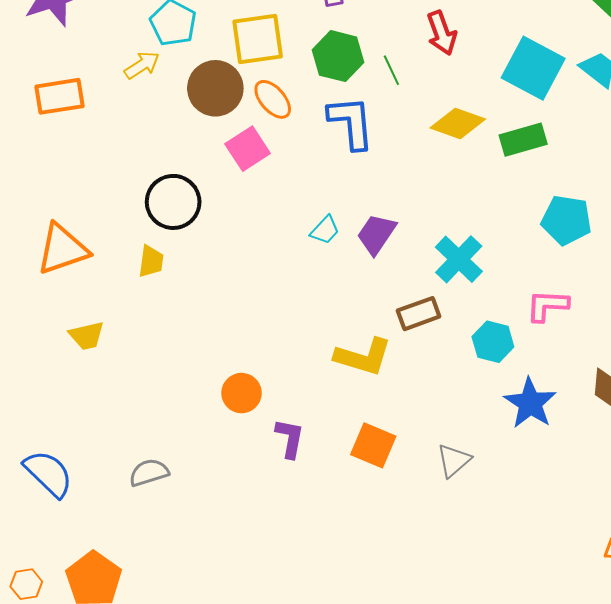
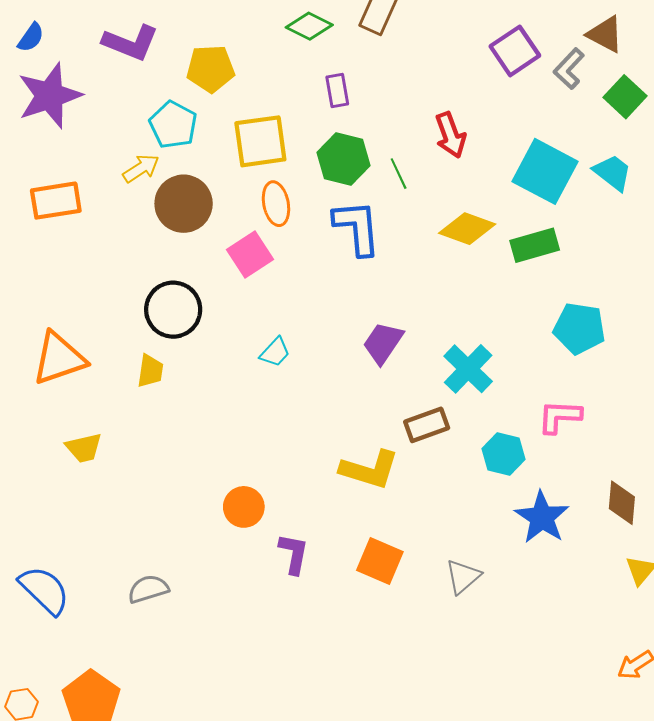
brown circle: (215, 88) -> (184, 204), moved
orange ellipse: (273, 99) -> (276, 204), turned 30
cyan trapezoid: (325, 230) -> (275, 352), moved

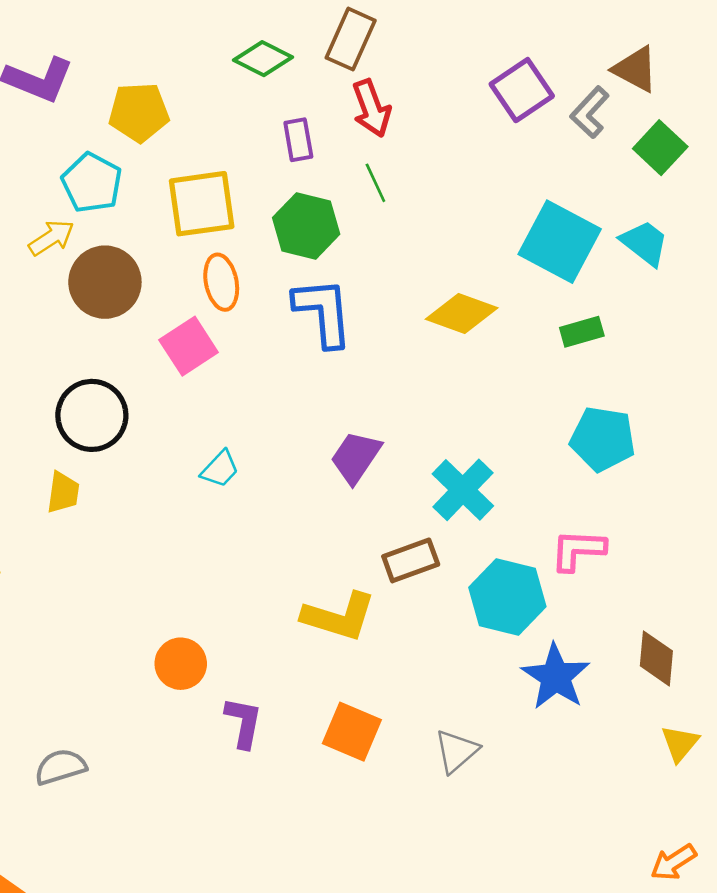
red arrow: (450, 135) -> (371, 108), moved
green line: (399, 174) -> (375, 183), moved
green rectangle: (535, 245) -> (582, 332), moved, size x0.7
cyan hexagon: (503, 454) -> (507, 597), size x1.4

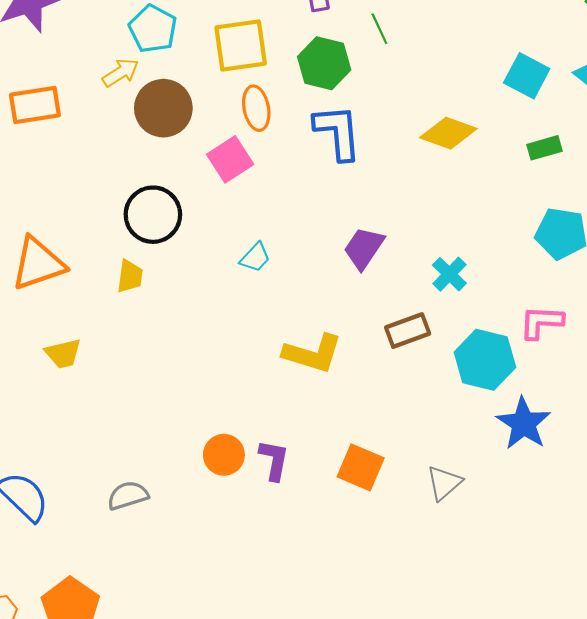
cyan square: (560, 242) -> (527, 76), size x0.7
cyan cross: (463, 490) -> (449, 274), size x0.7
yellow L-shape: (339, 617) -> (313, 354), moved
orange circle: (181, 664) -> (224, 455), moved

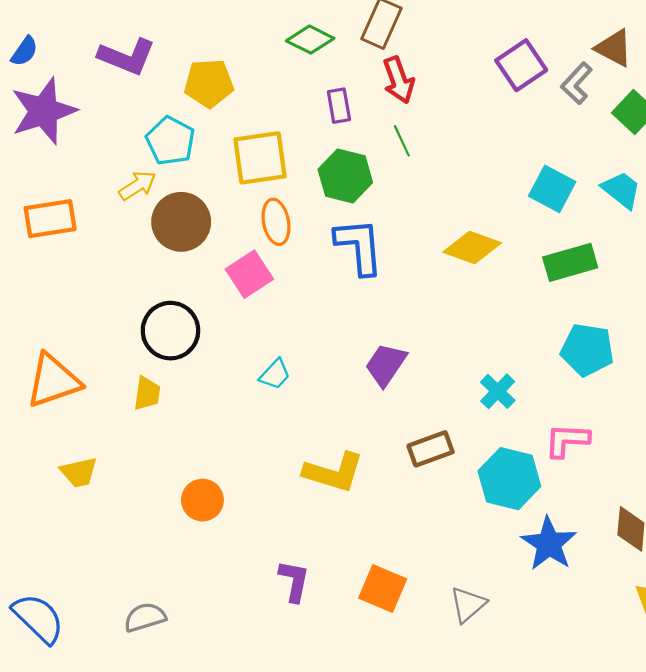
green rectangle: (544, 148) -> (570, 262), size x1.5
cyan cross: (449, 274) -> (498, 391), moved
orange circle: (224, 455) -> (202, 500), moved

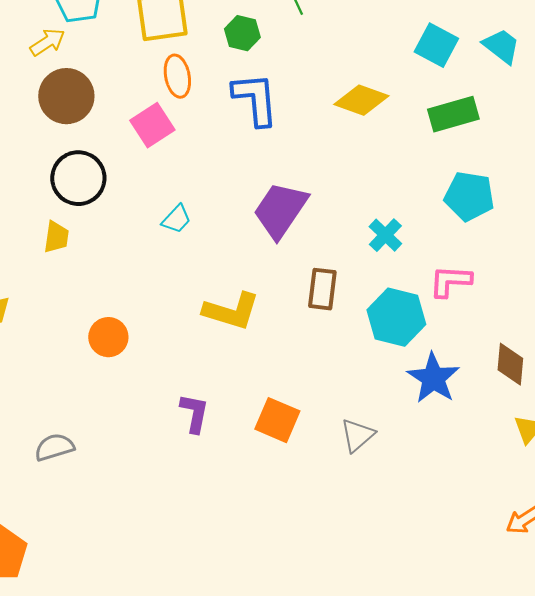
green hexagon: (345, 176) -> (242, 33), size x0.7
brown circle: (181, 222) -> (66, 96), moved
purple trapezoid: (386, 365) -> (280, 210), size x1.4
brown rectangle: (431, 449) -> (322, 289), turned -63

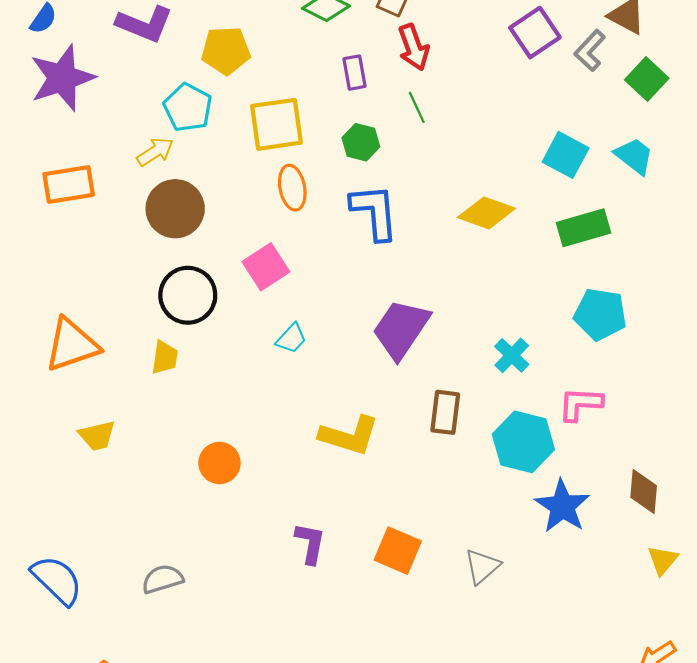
pink square: (152, 125) -> (266, 267), moved

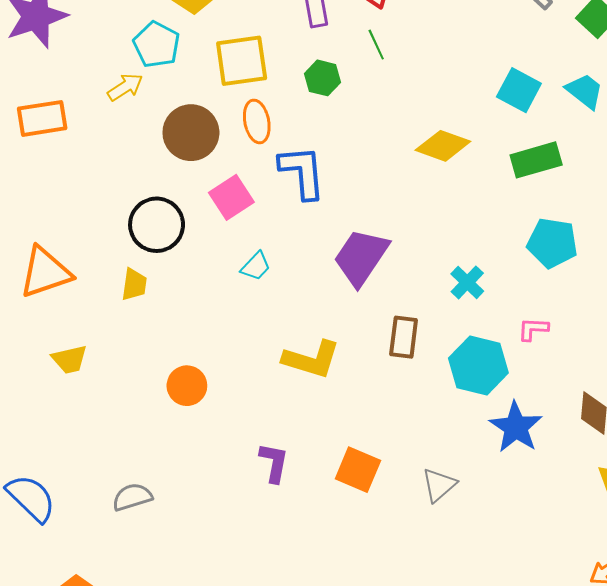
brown circle: (175, 209) -> (191, 133), moved
blue L-shape: (375, 212) -> (302, 172), moved
pink L-shape: (580, 404) -> (533, 329), size x0.7

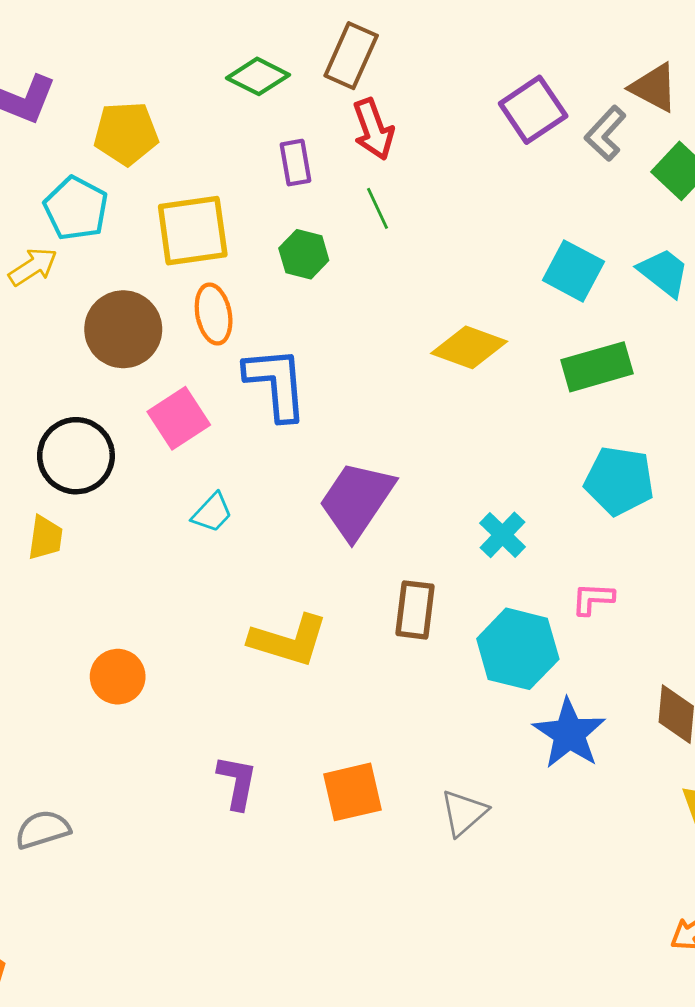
orange square: (358, 470) -> (352, 792), turned -36

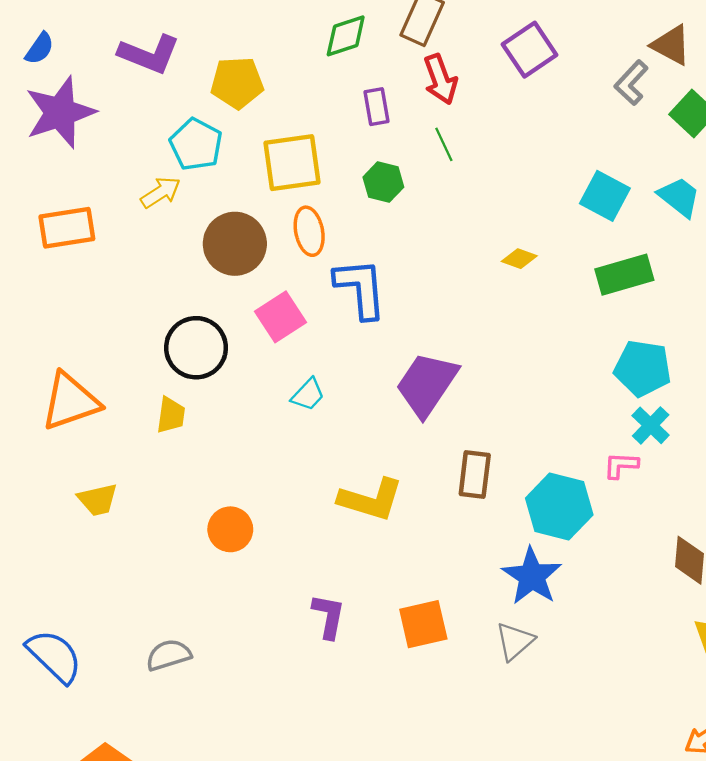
green diamond: (258, 76) -> (346, 36), turned -45
purple square: (533, 110) -> (530, 50), moved
yellow diamond: (469, 347) -> (519, 259), size x0.6
cyan cross: (503, 535) -> (651, 425), moved
blue star: (569, 734) -> (532, 576), moved

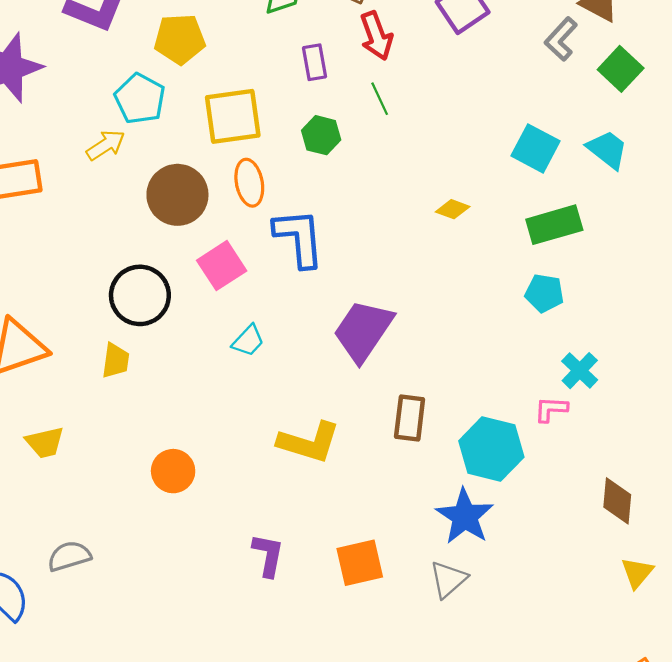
cyan pentagon: (643, 368) -> (544, 293), moved, size x0.7
gray semicircle: (169, 655) -> (69, 556), moved

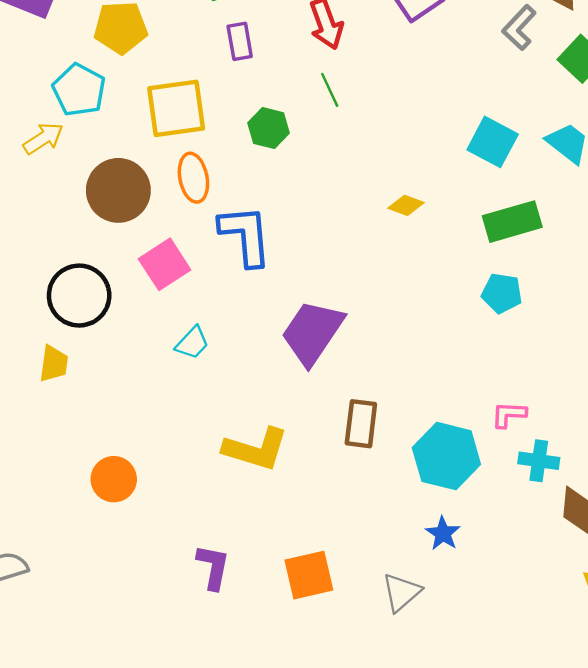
purple rectangle: (314, 62) -> (240, 41), moved
cyan cross: (580, 371) -> (539, 461), moved, turned -36
blue star: (465, 516) -> (443, 533), moved, size x0.6

